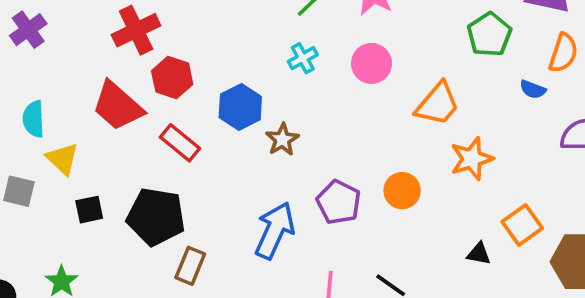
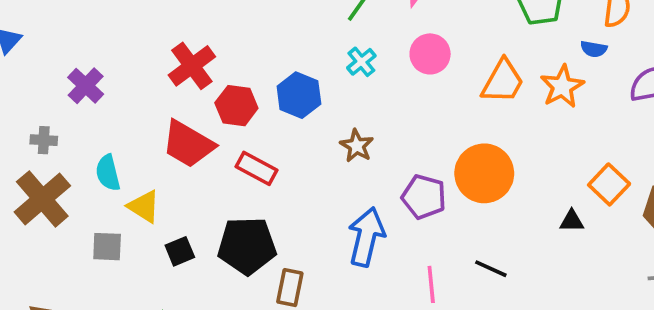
blue hexagon: (240, 107) -> (299, 95), moved
orange star: (472, 159) -> (562, 86), moved
orange circle: (402, 191) -> (484, 173), size x1.6

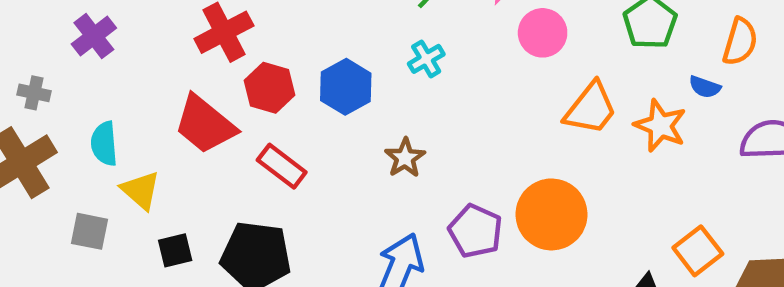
pink circle: (430, 54) -> (543, 33), moved
orange star: (562, 86) -> (660, 126), turned -30

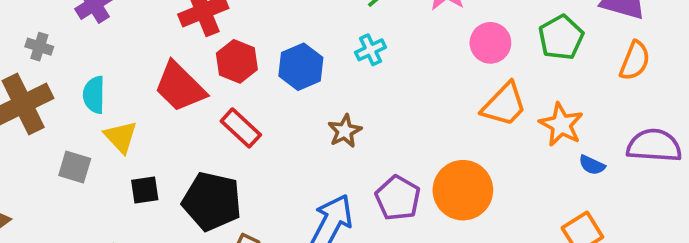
pink circle: (543, 33) -> (490, 43), moved
blue semicircle: (705, 87) -> (592, 165), moved

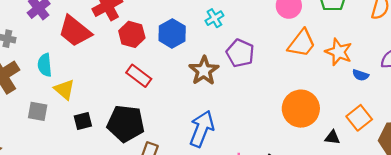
red trapezoid: (180, 87) -> (75, 31), moved
brown star: (345, 131) -> (204, 71), size x1.4
orange circle: (463, 190) -> (301, 109), moved
purple pentagon: (398, 198) -> (240, 53), moved

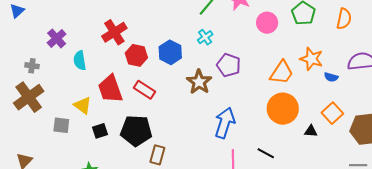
red trapezoid: (75, 31) -> (110, 89), moved, turned 36
orange trapezoid: (302, 43) -> (282, 73), moved
cyan semicircle: (45, 65) -> (80, 60), moved
blue arrow: (202, 129) -> (225, 123), moved

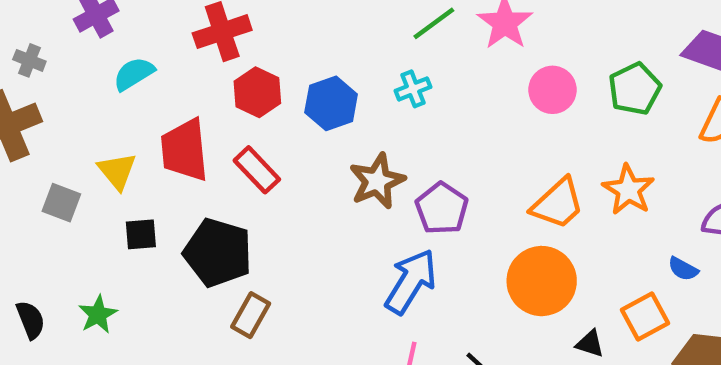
cyan semicircle: (80, 60) -> (134, 74), turned 54
purple pentagon: (229, 65) -> (442, 208), moved
blue semicircle: (331, 77) -> (683, 269), moved

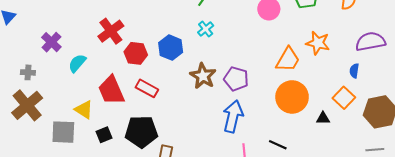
gray square: (61, 203) -> (63, 132), size x1.4
blue semicircle: (683, 269) -> (354, 71), turned 88

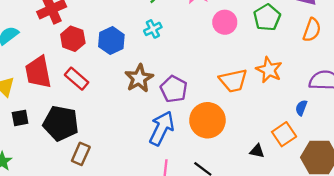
orange trapezoid: (288, 60) -> (233, 81), turned 36
orange circle: (292, 97) -> (207, 120), moved

